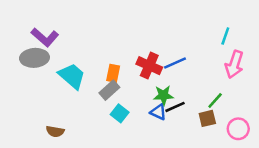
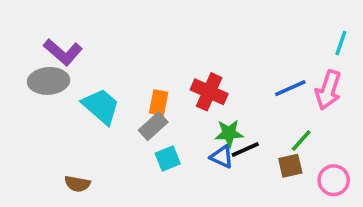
cyan line: (225, 36) -> (341, 43), moved
blue line: (175, 63) -> (290, 88), moved
cyan square: (120, 113) -> (168, 159), turned 30

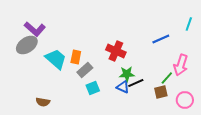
gray ellipse: (49, 81) -> (27, 45), turned -30
blue line: (290, 88) -> (161, 39), moved
pink arrow: (328, 90) -> (181, 65), moved
orange rectangle: (159, 103) -> (76, 57), moved

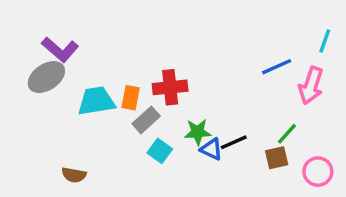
red cross: (116, 51) -> (170, 87), moved, turned -30
cyan trapezoid: (56, 59) -> (96, 101), turned -50
pink arrow: (181, 65) -> (311, 86), moved
green star: (127, 74) -> (198, 132), moved
cyan square: (93, 88) -> (160, 151), turned -32

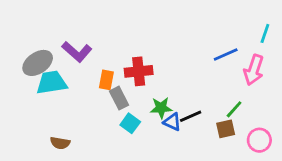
purple L-shape: (60, 50) -> (77, 52), moved
cyan trapezoid: (96, 101) -> (52, 83), moved
gray rectangle: (146, 120) -> (119, 98), turned -75

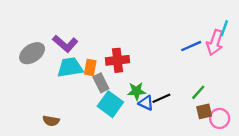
pink arrow: (254, 70) -> (215, 42), moved
cyan trapezoid: (52, 83) -> (70, 67), moved
cyan square: (130, 123) -> (110, 104), size x1.5
brown square: (226, 129) -> (204, 111), moved

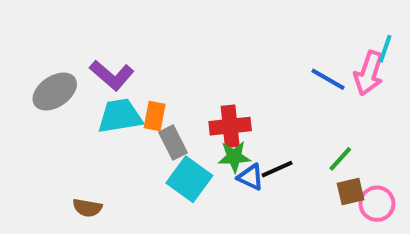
blue line: (191, 46) -> (328, 79), turned 54
red cross: (118, 60) -> (230, 126), moved

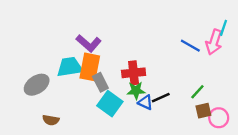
purple L-shape: (112, 75) -> (89, 43), moved
gray ellipse: (55, 92) -> (37, 85), moved
orange rectangle: (155, 116) -> (90, 67), size x1.6

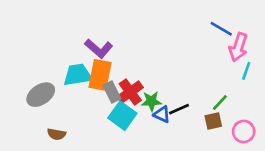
cyan line: (223, 28) -> (246, 71), moved
blue line: (190, 46) -> (221, 29), moved
red cross: (134, 73) -> (130, 92), moved, turned -30
brown square: (203, 111) -> (213, 121), moved

